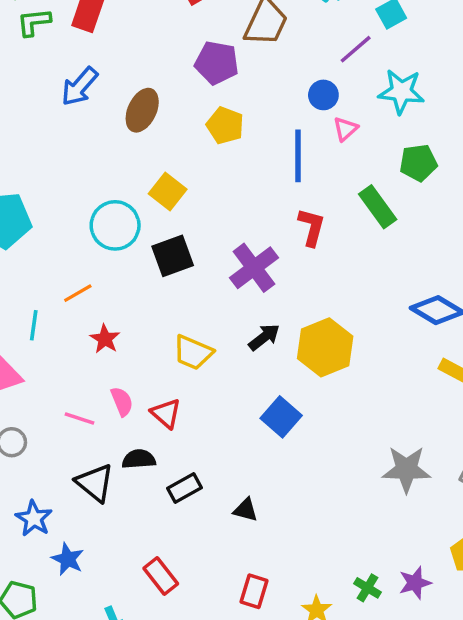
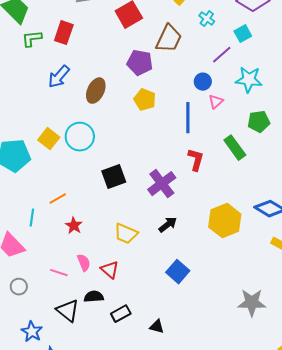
yellow square: (168, 192) -> (49, 139), moved
cyan circle: (115, 225) -> (80, 137), moved
yellow hexagon: (325, 347) -> (225, 221), moved

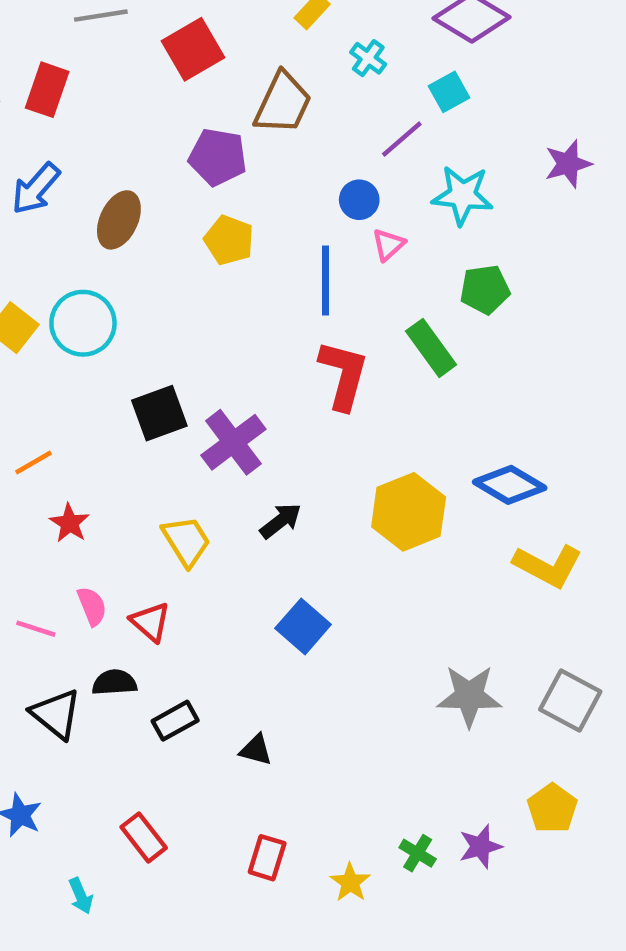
red L-shape: (196, 160) -> (343, 375), size x1.4
purple cross: (162, 184) -> (233, 442), moved
yellow trapezoid: (126, 234) -> (186, 541), turned -145

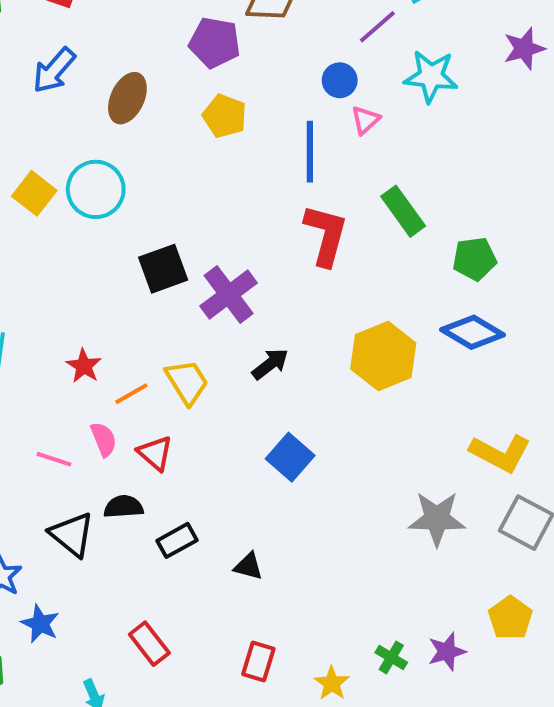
green pentagon: (485, 290) -> (475, 259), moved
orange line: (34, 462) -> (131, 394), moved
yellow L-shape: (548, 566) -> (500, 453), moved

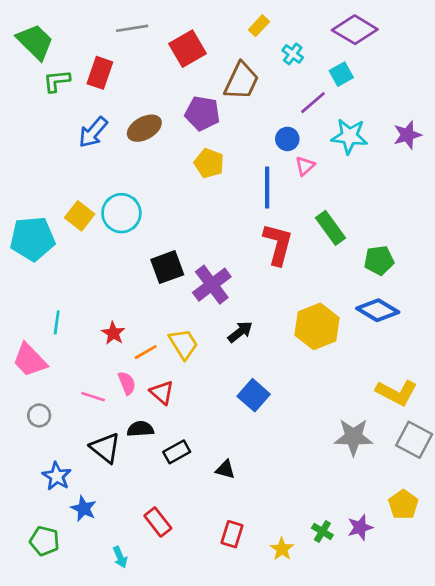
purple star: (524, 49) -> (407, 135), moved
brown ellipse: (127, 98) -> (144, 128), moved, turned 36

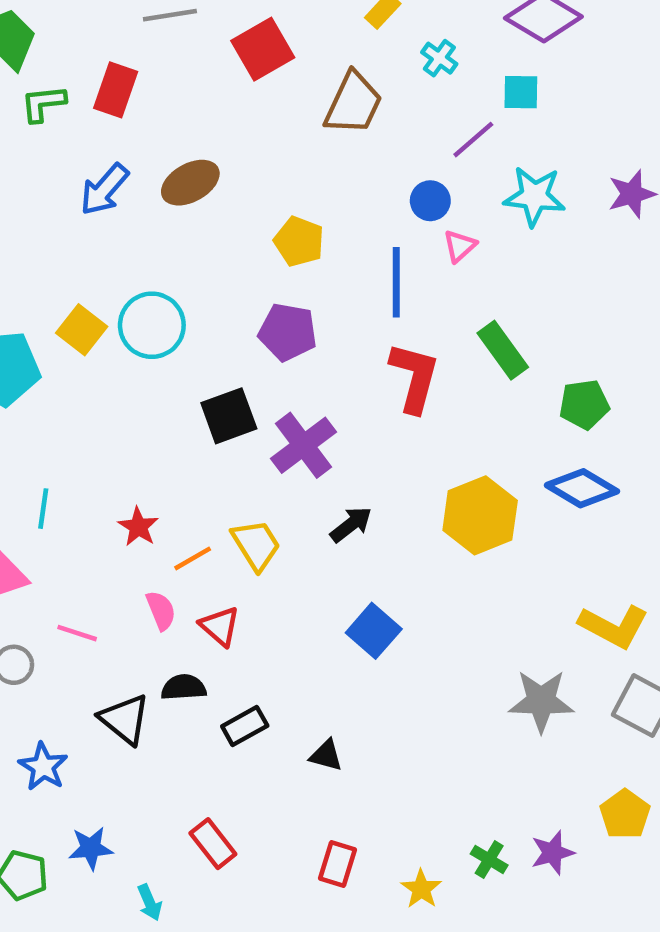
cyan square: (341, 74) -> (521, 92), turned 30
purple pentagon: (202, 113) -> (288, 332), moved
pink line: (93, 397) -> (77, 633), moved
blue star: (84, 509) -> (91, 848), moved, turned -30

